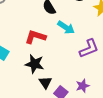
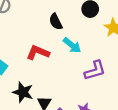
black star: (35, 64) -> (23, 92), moved

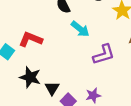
red L-shape: (38, 52) -> (31, 39), moved

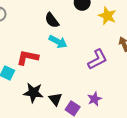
cyan arrow: (80, 29) -> (58, 42), moved

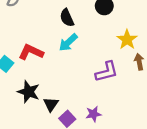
yellow star: (107, 16) -> (127, 40), moved
cyan arrow: (58, 42) -> (68, 43), turned 96

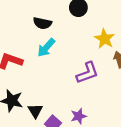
black semicircle: (67, 18) -> (42, 23), turned -48

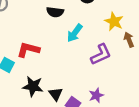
cyan arrow: (46, 48) -> (75, 33), moved

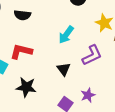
black semicircle: (55, 12) -> (22, 15), moved
black triangle: (56, 94) -> (64, 69), moved

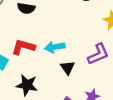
cyan arrow: (66, 35) -> (55, 47), moved, turned 42

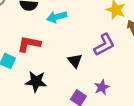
cyan arrow: (55, 47) -> (57, 17), moved

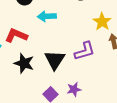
black triangle: (75, 61) -> (55, 60), size x1.5
black star: (36, 82) -> (24, 63), moved

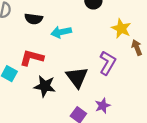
purple L-shape: (85, 51) -> (108, 63), turned -35

